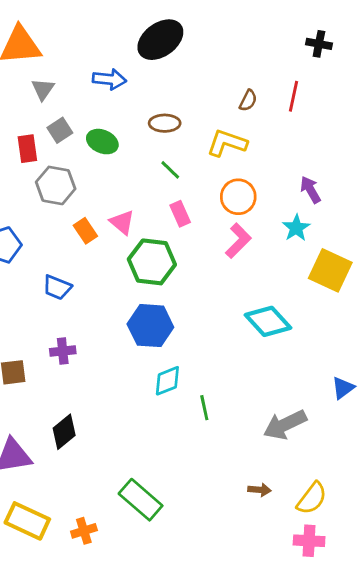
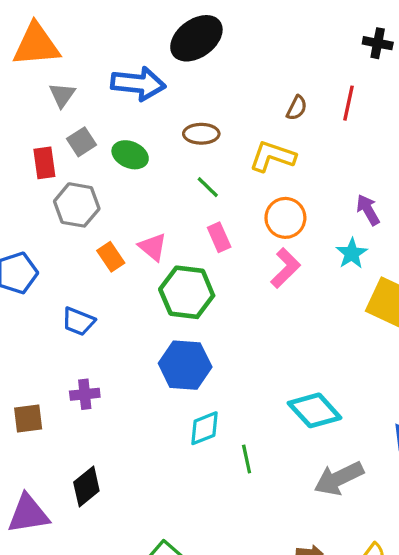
blue arrow: (109, 79) -> (138, 84), size x1.4
cyan diamond: (268, 321) -> (315, 410), moved

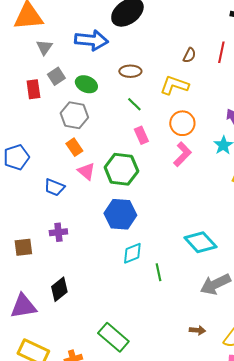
gray hexagon: (77, 205) -> (74, 115), moved
pink triangle: (153, 247) -> (86, 171), moved

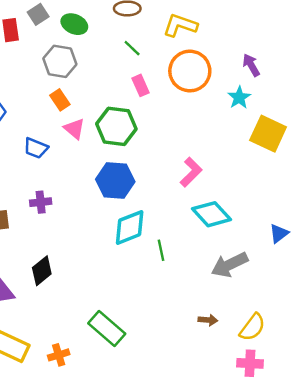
orange circle: (182, 123) -> (190, 71), size x1.4
pink L-shape: (182, 154) -> (191, 172), moved
cyan diamond: (132, 253) -> (130, 227), size x1.4

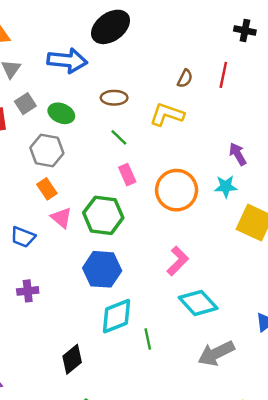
orange circle: (190, 71) -> (177, 190), moved
cyan star: (239, 97) -> (226, 187), turned 30
black diamond: (42, 271) -> (72, 359), moved

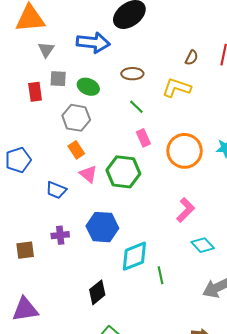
gray square: (25, 104) -> (58, 79), turned 36
blue hexagon: (102, 269) -> (102, 227), moved
cyan diamond: (198, 303) -> (203, 245), size x0.7

